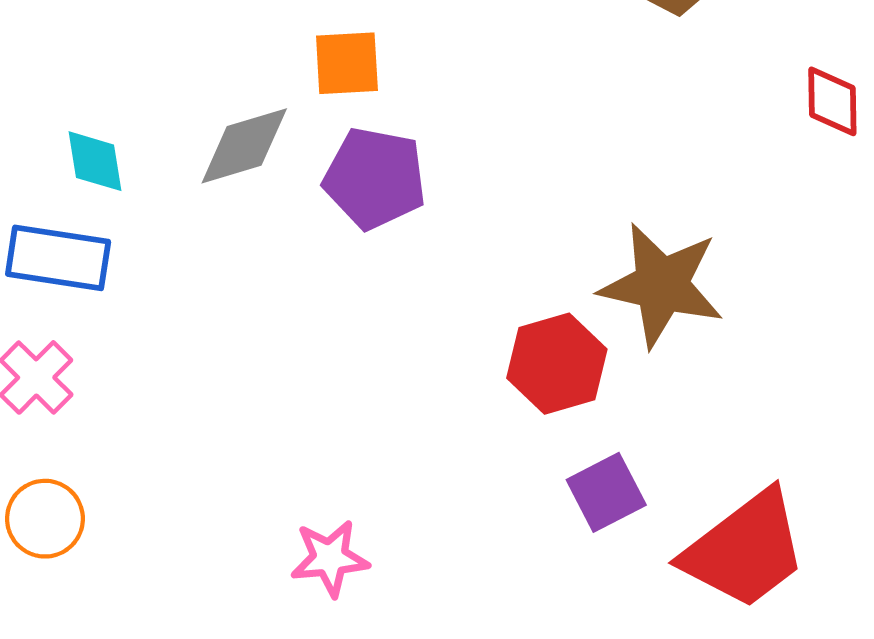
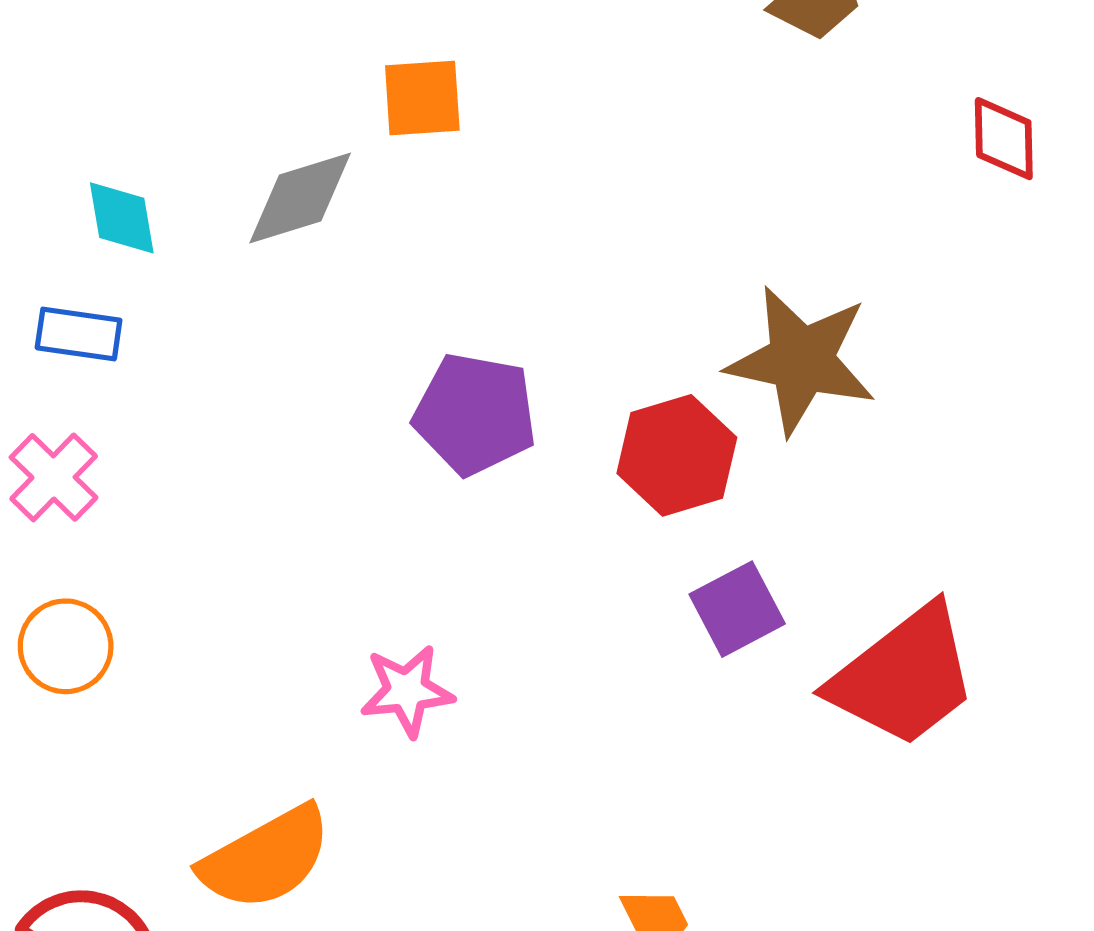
purple pentagon: (375, 178) -> (475, 414), moved
blue rectangle: (58, 258) -> (79, 334), size x0.7

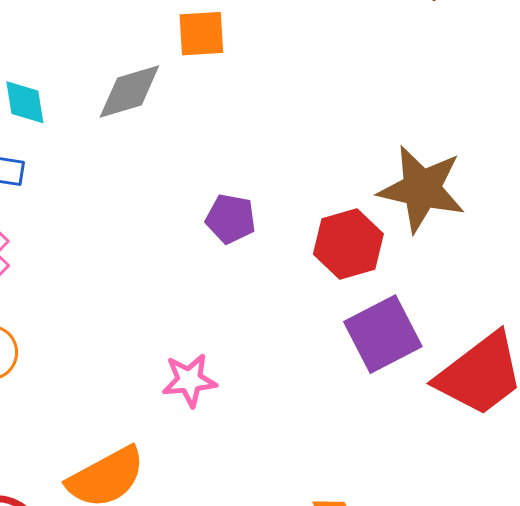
purple pentagon: (475, 414) -> (231, 219), size x0.7
purple square: (737, 609) -> (383, 334), size x1.4

